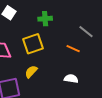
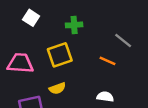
yellow semicircle: (31, 72) -> (57, 88), turned -152

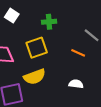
yellow semicircle: (57, 88) -> (35, 77), size x1.5

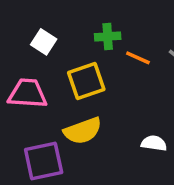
white square: (12, 16) -> (44, 42), moved
orange line: (78, 53) -> (138, 58), moved

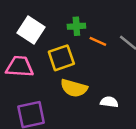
white square: (44, 42) -> (31, 30), size x1.5
yellow semicircle: (83, 131) -> (74, 88), moved, turned 36

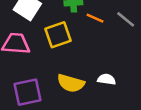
yellow semicircle: (74, 88) -> (71, 83), moved

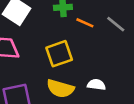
yellow square: (58, 35) -> (59, 54), moved

